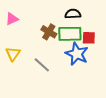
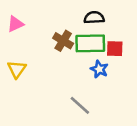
blue star: (77, 54) -> (99, 69), size x0.6
gray line: (42, 65) -> (80, 105), moved

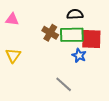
pink triangle: (15, 24) -> (12, 19), turned 32
red square: (115, 49) -> (91, 39), size x1.5

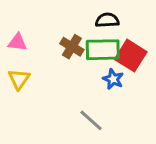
pink triangle: (12, 19) -> (17, 42), moved
red square: (91, 39) -> (131, 56), turned 30

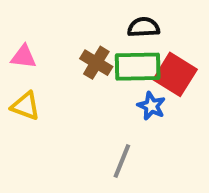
yellow triangle: (19, 79) -> (25, 106), turned -45
gray line: (91, 120) -> (122, 161), turned 70

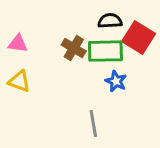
red square: (175, 74) -> (139, 37), moved
gray line: (122, 161) -> (93, 124), turned -32

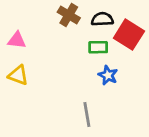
brown cross: (74, 48) -> (69, 15), moved
green rectangle: (105, 51) -> (98, 47), size x0.6

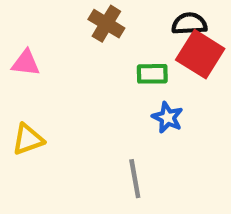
black semicircle: (102, 19) -> (189, 24), moved
yellow triangle: (18, 75) -> (28, 139), moved, turned -40

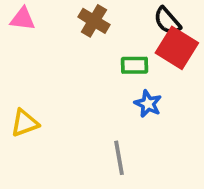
black semicircle: (189, 24) -> (167, 21), turned -128
pink triangle: (26, 63) -> (23, 19), moved

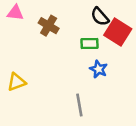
brown cross: (94, 21) -> (49, 26), moved
black semicircle: (167, 21) -> (100, 17), moved

